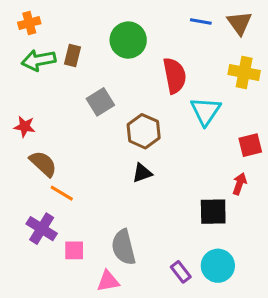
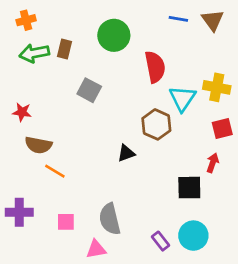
yellow cross: (244, 72) -> (217, 87), moved
gray square: (100, 102) -> (89, 90), turned -30
brown hexagon: (144, 131) -> (156, 124), moved
brown semicircle: (43, 164) -> (38, 145), turned 148
purple cross: (42, 229) -> (19, 212), moved, turned -32

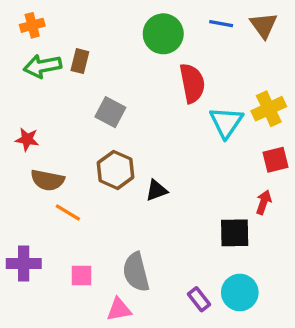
green circle: (114, 35) -> (163, 34), moved
yellow cross: (217, 87) -> (269, 109), turned -36
brown hexagon: (156, 124) -> (116, 170), moved

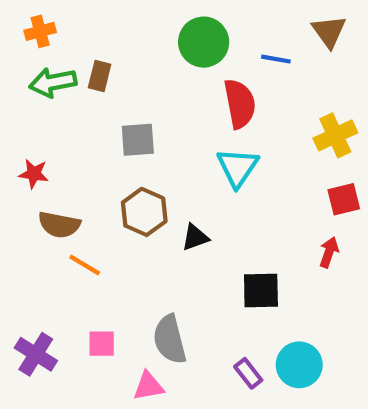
blue line: (221, 24) -> (276, 59), moved
gray square: (110, 112) -> (138, 140), turned -32
cyan triangle: (226, 122) -> (238, 167), moved
black square: (235, 233) -> (261, 291), moved
purple cross: (24, 264) -> (36, 354), moved, turned 32

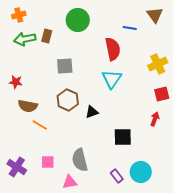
green circle: (204, 42) -> (78, 20), moved

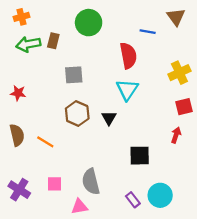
brown semicircle: (28, 106) -> (17, 135), moved, turned -114
black triangle: (92, 112) -> (109, 118), moved, turned -40

